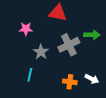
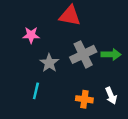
green arrow: (92, 35) -> (111, 54), moved
white arrow: (92, 79) -> (111, 96), turned 40

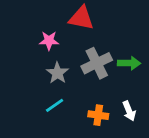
pink star: (31, 35) -> (49, 41), moved
cyan line: (36, 91) -> (55, 105), moved, turned 42

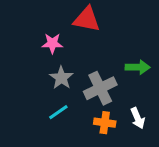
gray cross: (97, 63) -> (100, 88), moved

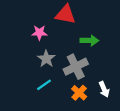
green arrow: (138, 67) -> (89, 41), moved
orange cross: (105, 123) -> (79, 93), turned 35

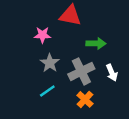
white arrow: (104, 89) -> (112, 73), moved

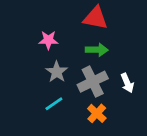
red triangle: (70, 15) -> (95, 18), moved
green arrow: (96, 43) -> (97, 50), moved

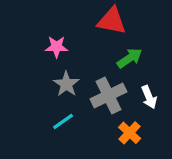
green arrow: (97, 50) -> (130, 58), moved, turned -35
orange cross: (97, 113) -> (130, 133), moved

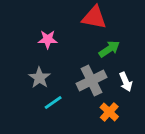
gray star: (66, 84) -> (39, 78), moved

